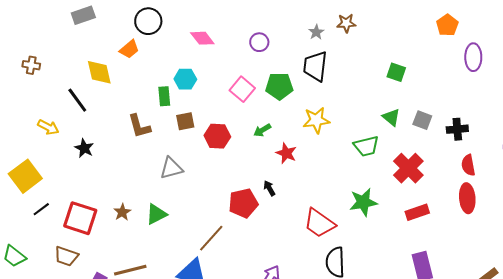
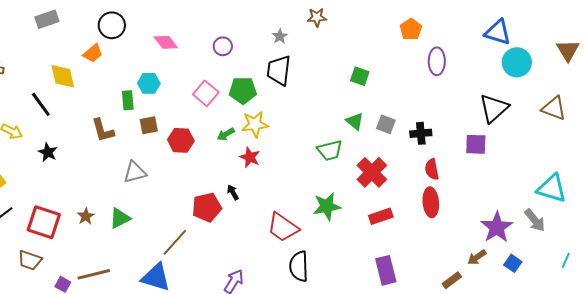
brown star: (346, 23) -> (317, 17), moved
yellow star: (316, 120) -> (255, 124), moved

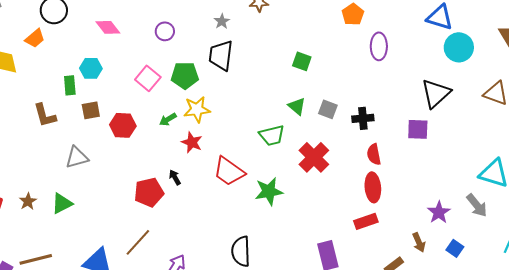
red rectangle: (381, 216) -> (366, 221), moved
red trapezoid: (283, 227) -> (229, 171), moved
purple star: (497, 227) -> (439, 212), size x0.7
brown line: (175, 242) -> (138, 242), moved
brown arrow: (477, 257) -> (419, 242), turned -78

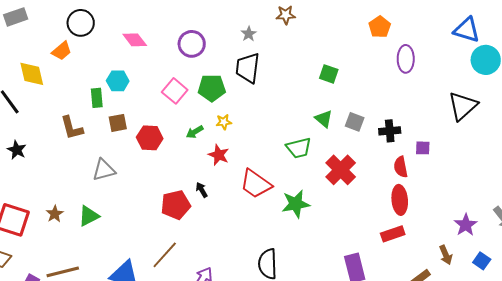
purple circle: (165, 31) -> (192, 44), size x1.4
yellow star: (197, 109) -> (224, 122), size x0.6
purple square: (418, 129) -> (423, 148), moved, size x0.7

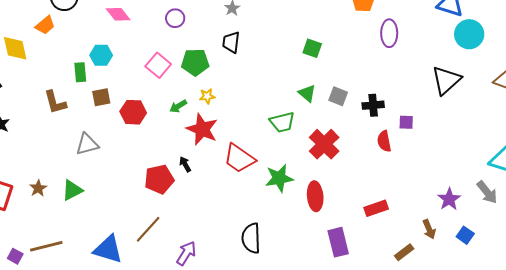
purple circle: (192, 44) -> (175, 18), size x0.7
black trapezoid: (248, 68) -> (231, 42), size x0.7
red star: (219, 155) -> (202, 129), size x1.5
red ellipse: (400, 200) -> (315, 196), moved

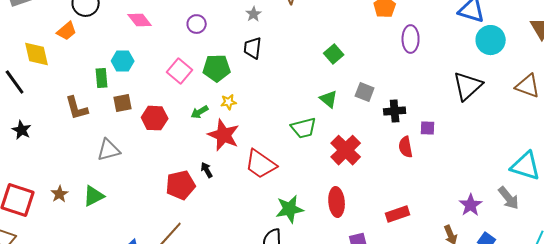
green square: (312, 48) -> (334, 54), turned 30
gray square: (338, 96) -> (365, 92), moved
green star: (279, 178) -> (290, 209), moved

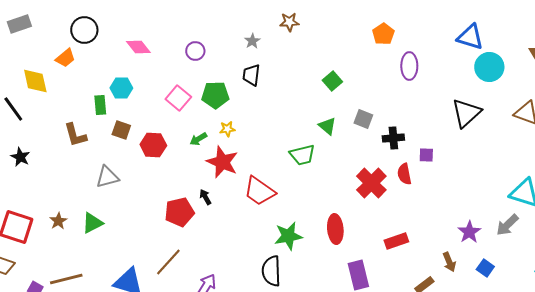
brown square: (123, 103) -> (121, 130), turned 30
red cross: (346, 150) -> (371, 183), moved
gray arrow: (509, 198) -> (507, 225), turned 85

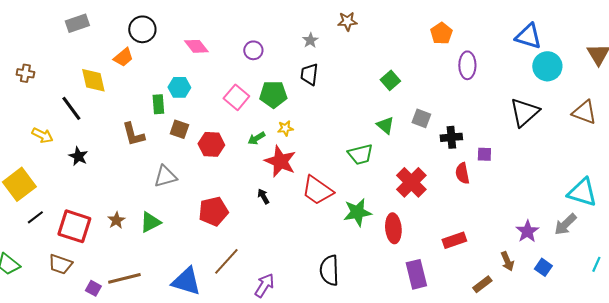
red cross: (371, 183) -> (411, 182), moved
red pentagon: (179, 212) -> (213, 211), moved
green star: (288, 236) -> (357, 212), moved

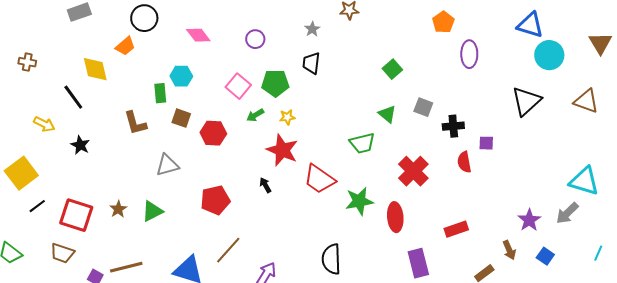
green arrow: (256, 138) -> (255, 115), moved

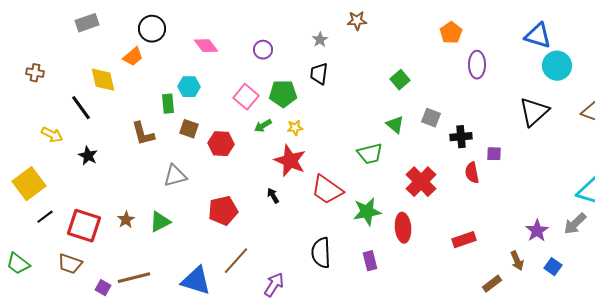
black semicircle: (331, 259) -> (321, 253), moved
purple rectangle: (418, 263) -> (370, 261), moved, size x0.7

